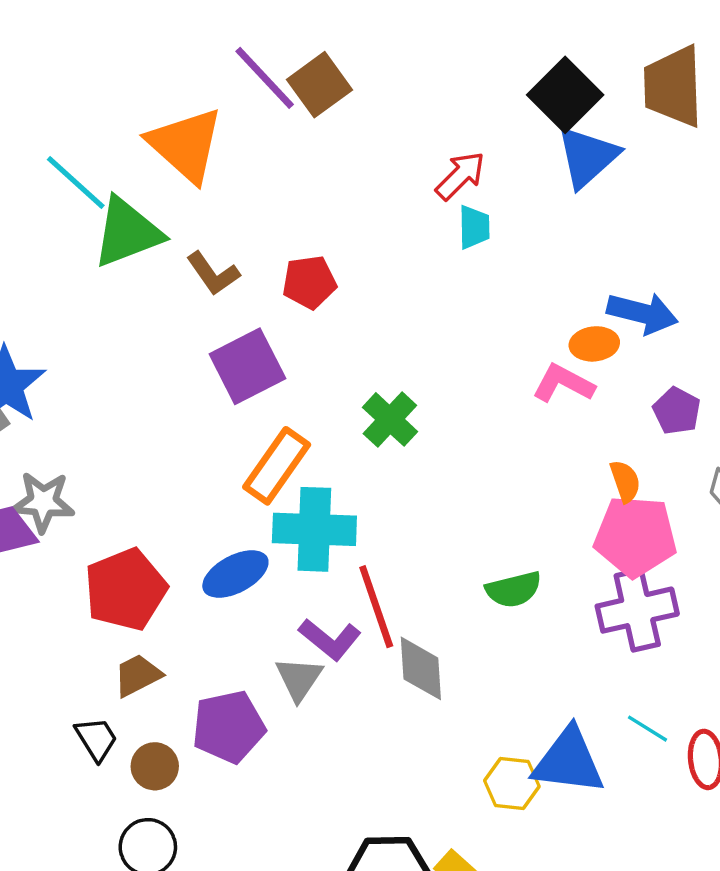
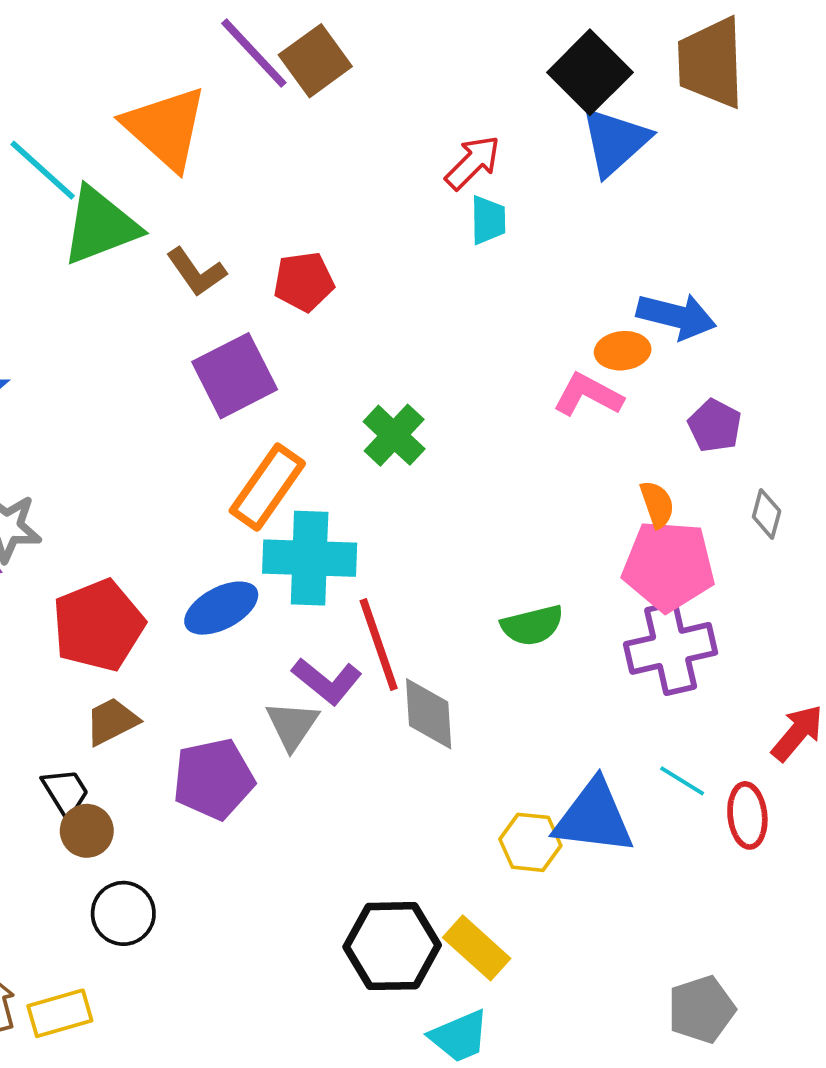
brown circle: (155, 766) -> (87, 831), moved

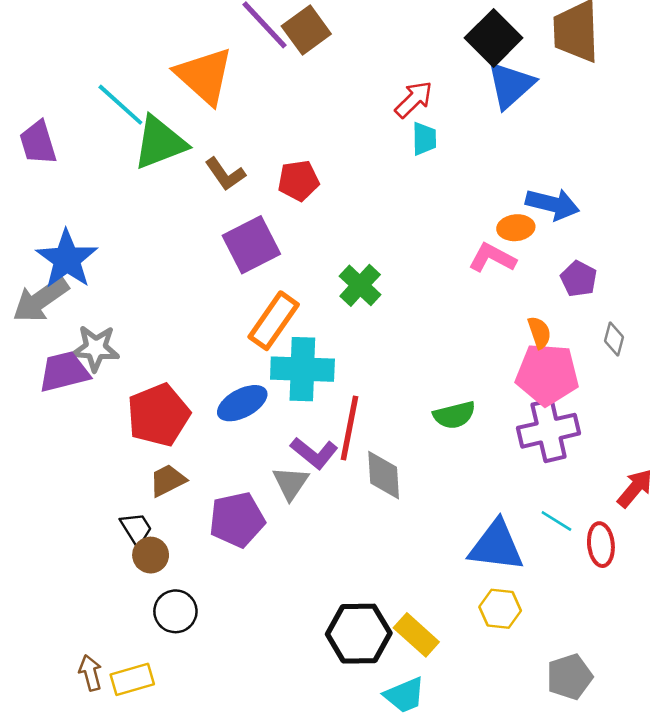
red line: (379, 645) -> (350, 428), turned 30
yellow hexagon: (530, 842) -> (500, 609), moved

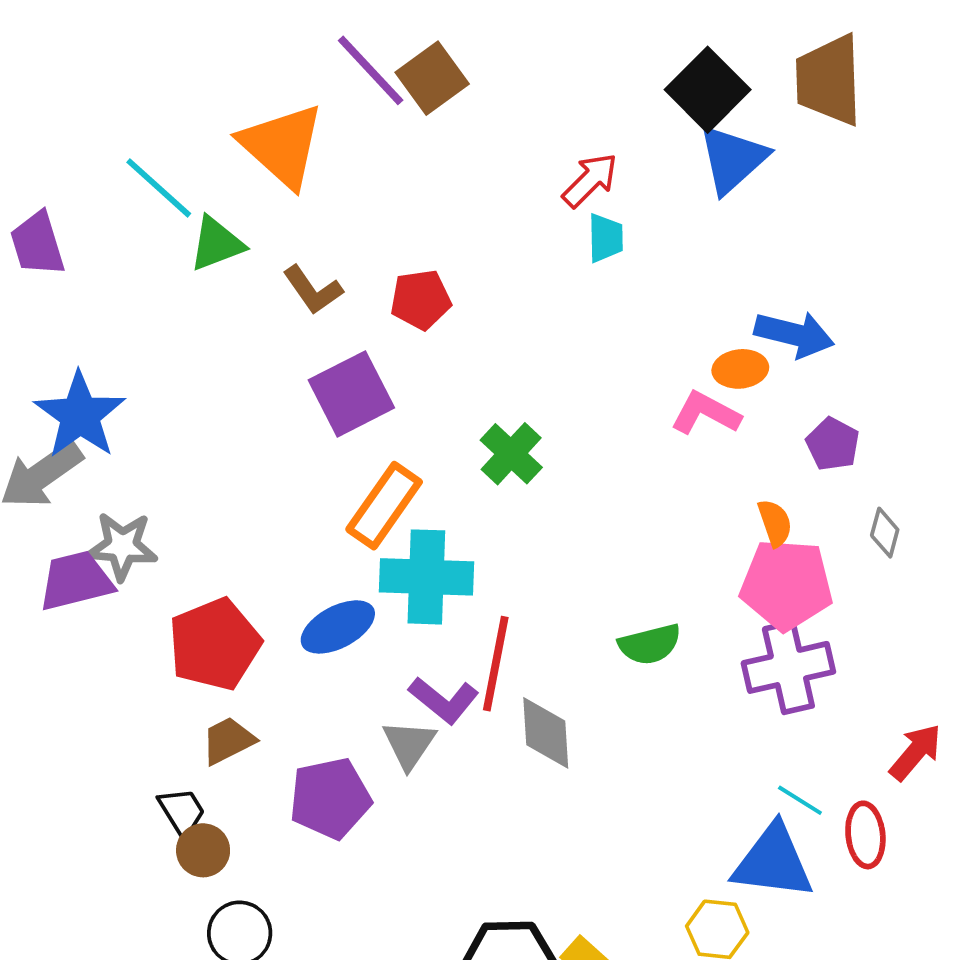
green triangle: (160, 143) -> (217, 244), size x0.7
blue triangle: (496, 546) -> (773, 862), moved

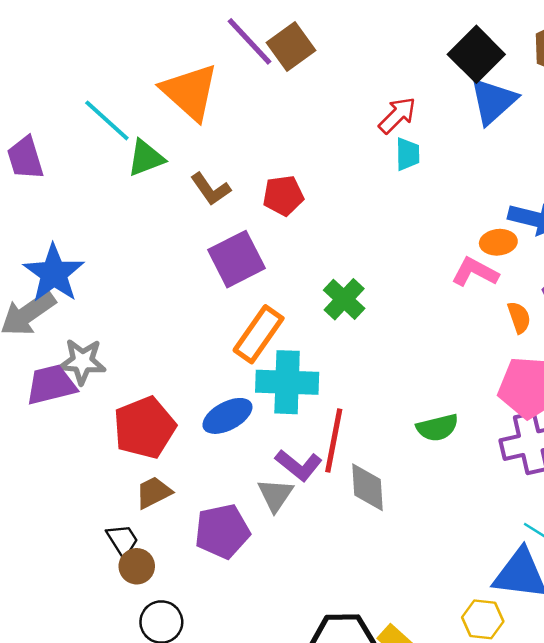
orange semicircle: (775, 523) -> (519, 317), moved

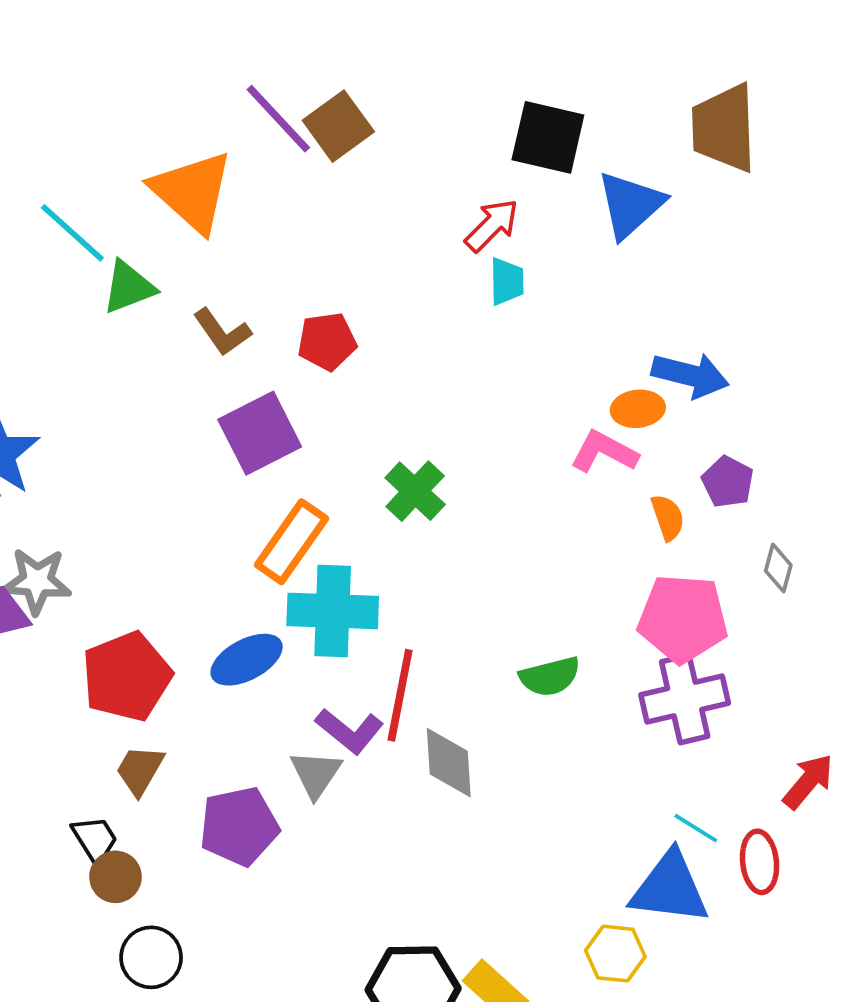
black square: (476, 54) -> (548, 137), moved, turned -32
brown trapezoid: (154, 492) -> (140, 770), turned -33

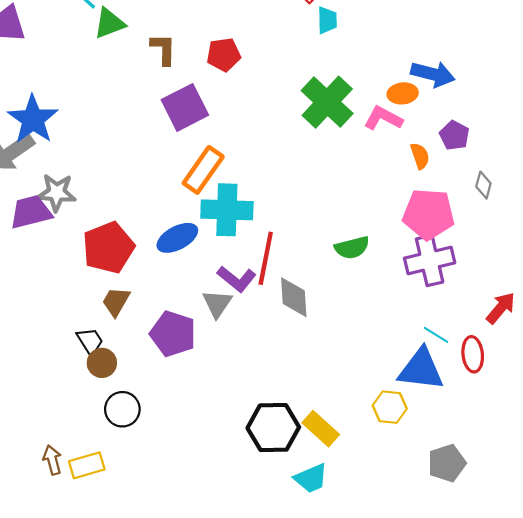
brown L-shape: (222, 332) -> (163, 49), turned -144
green cross: (415, 491) -> (327, 102), moved, size x1.5
purple pentagon: (239, 826) -> (173, 334), turned 30

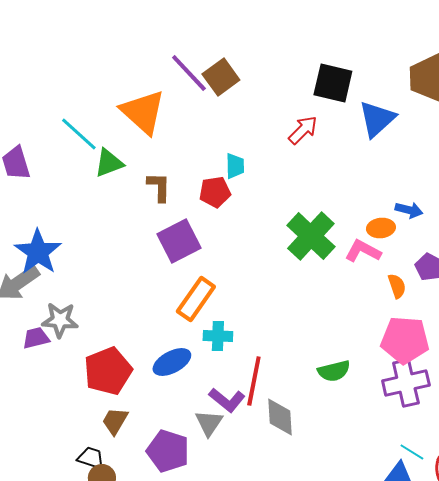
cyan trapezoid: (327, 20) -> (235, 166), moved
blue arrow: (433, 74) -> (409, 210), size x0.7
cyan cross: (227, 210) -> (218, 336), size x0.6
purple trapezoid: (31, 212) -> (36, 338), size x0.7
black trapezoid: (90, 341) -> (91, 458), turned -40

